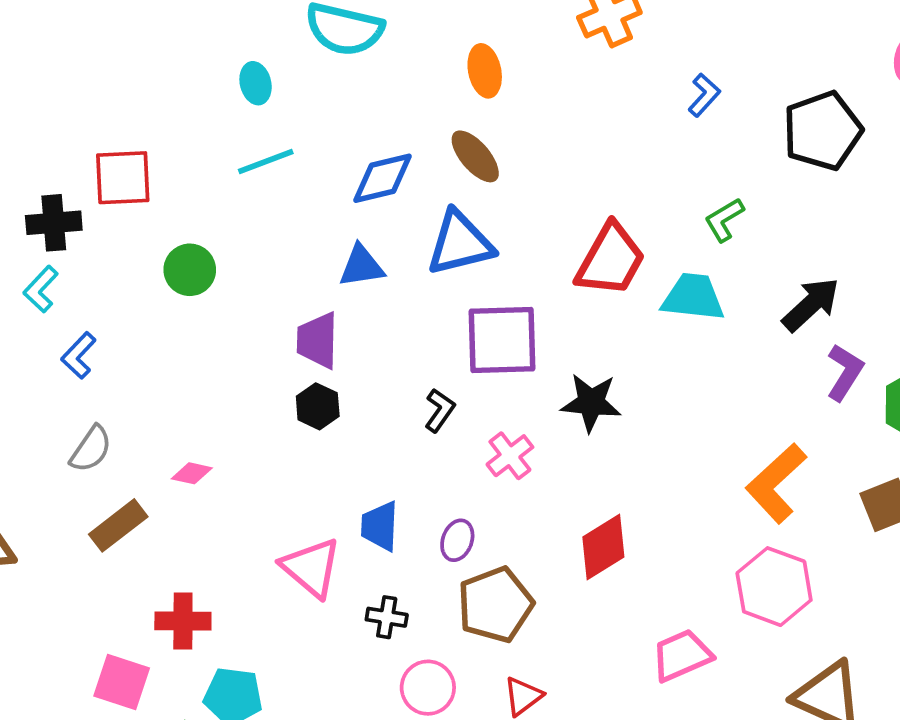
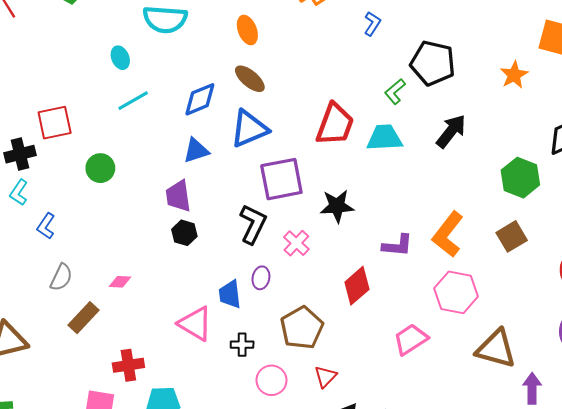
black pentagon: (822, 131) -> (433, 63), moved, turned -30
purple L-shape: (845, 372) -> (397, 245), moved, turned 72
black L-shape: (440, 410) -> (253, 224), size x1.6
purple ellipse: (457, 540) -> (261, 278), moved

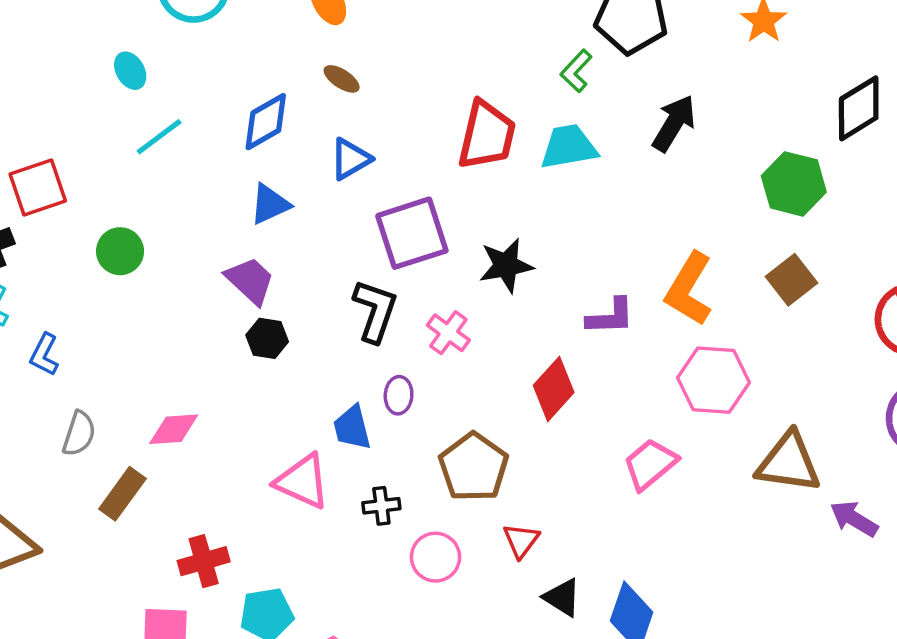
brown ellipse: (250, 79) -> (342, 79), size x0.7
blue triangle: (249, 129) -> (350, 159), size x0.7
purple trapezoid: (178, 196) -> (250, 281), turned 148
pink diamond: (120, 282) -> (174, 429), size x1.4
purple arrow: (532, 388) -> (854, 519), turned -52

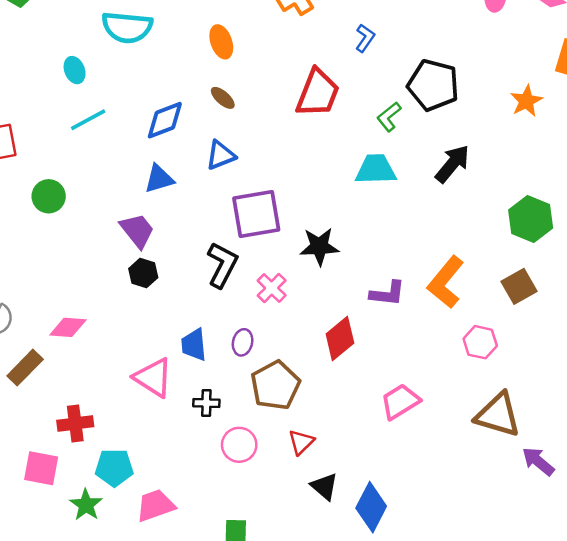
red trapezoid: (487, 135) -> (318, 93), moved
pink hexagon: (714, 380) -> (480, 342), moved, size x0.7
purple ellipse: (399, 395) -> (243, 342), moved

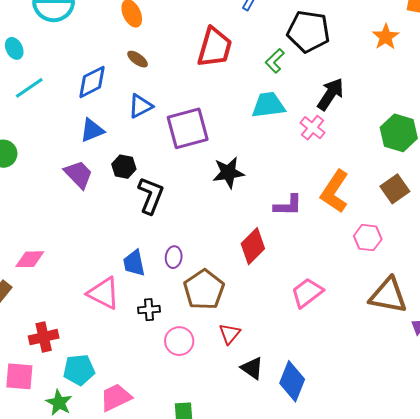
purple square: (256, 214) -> (188, 128), moved
black hexagon: (143, 273) -> (124, 167), moved
pink cross: (272, 288) -> (312, 128), moved

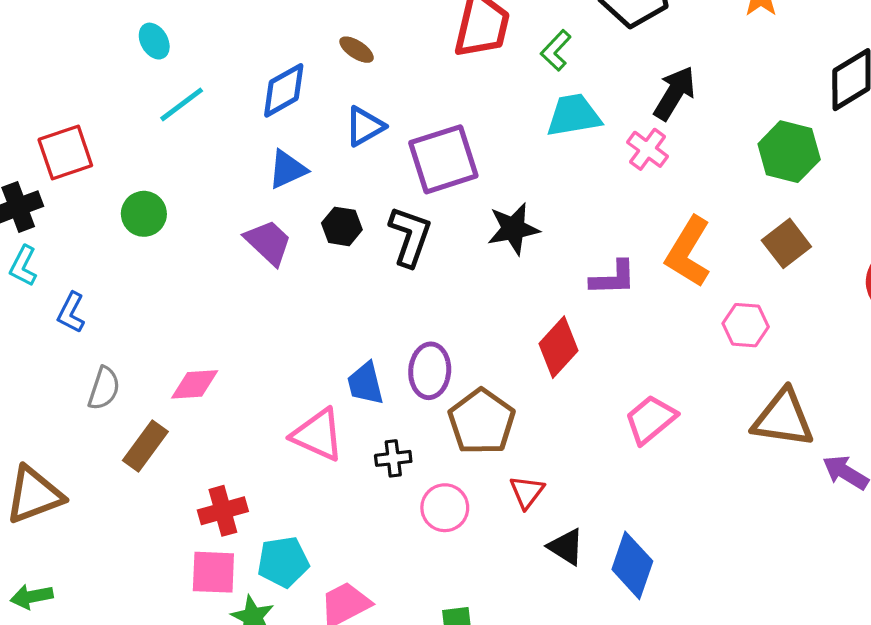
green L-shape: (275, 61) -> (556, 50), moved
black L-shape: (151, 195) -> (410, 236), moved
purple ellipse: (174, 257) -> (430, 371), size x1.5
pink square: (19, 376) -> (213, 572), moved

